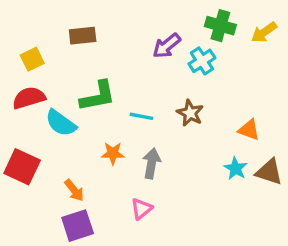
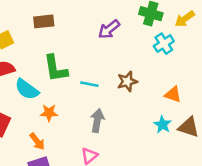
cyan cross: (202, 61) -> (164, 44), moved
green L-shape: (98, 96) -> (55, 68), turned 92
brown star: (190, 113) -> (127, 81), turned 30
orange star: (113, 153) -> (49, 113), moved

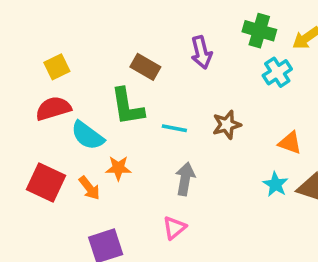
brown rectangle: (44, 21) -> (145, 67), moved, turned 36
purple arrow: (109, 29) -> (201, 52), turned -65
orange arrow: (37, 141) -> (89, 188), moved

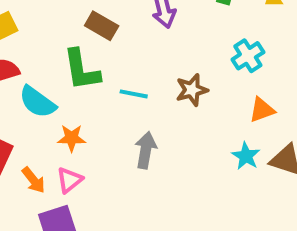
cyan cross: (277, 72) -> (248, 56), moved
orange triangle: (290, 143) -> (262, 110), turned -40
orange arrow: (89, 188) -> (33, 180), moved
pink triangle: (174, 228) -> (70, 180), moved

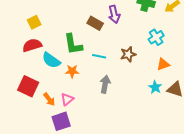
brown rectangle: (102, 26) -> (95, 23), moved
orange star: (72, 138) -> (72, 71), moved

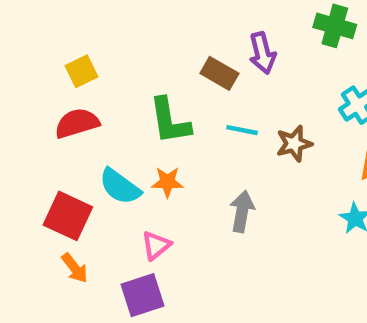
cyan line: (99, 56) -> (242, 130), moved
cyan semicircle: (51, 60) -> (120, 187), moved
orange arrow: (49, 99) -> (75, 268), moved

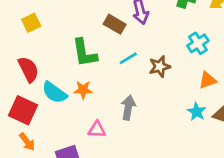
red semicircle: (77, 123) -> (28, 69), moved, turned 80
cyan line: (242, 130) -> (128, 58), turned -42
pink triangle: (156, 245) -> (97, 129), moved, turned 42

